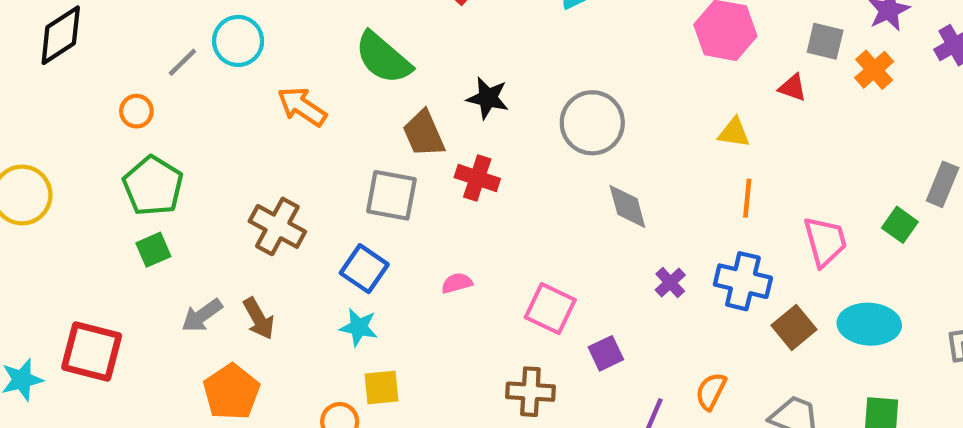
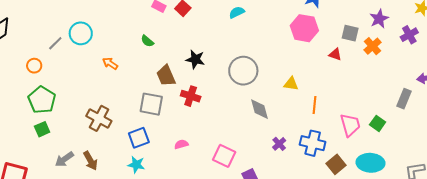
green semicircle: (383, 58) -> (147, 41), size x0.5
orange arrow: (302, 107) -> (110, 63), size x0.7
yellow triangle: (734, 133) -> (291, 84), moved
green square: (900, 225) -> (378, 123), moved
blue square: (364, 269) -> (139, 138), turned 35

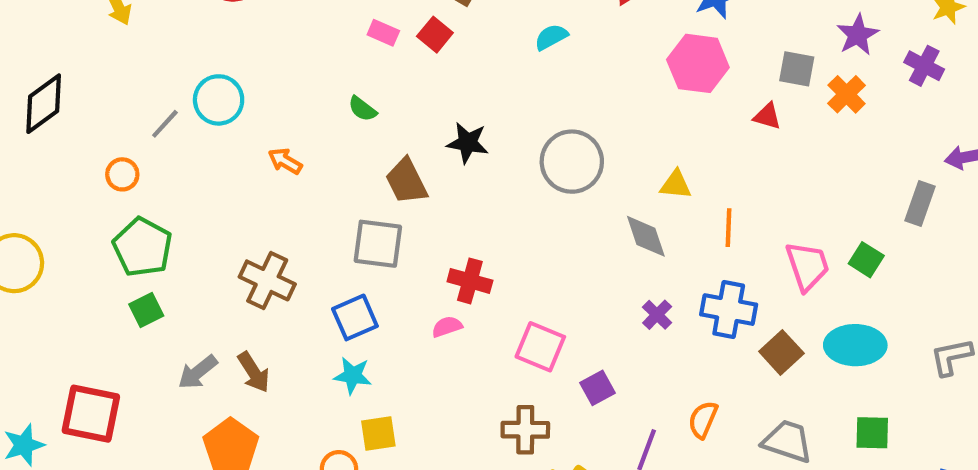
purple cross: (409, 35) -> (924, 66), turned -30
red cross: (191, 96) -> (470, 281), moved
gray diamond: (259, 109) -> (646, 236), moved

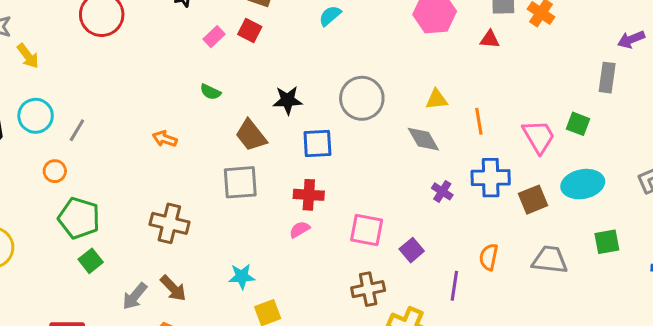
pink rectangle: (383, 33) -> (214, 37), turned -55
cyan circle: (219, 100) -> (36, 116), moved
blue square: (355, 317) -> (317, 144), moved, turned 32
brown square: (781, 352) -> (533, 200), turned 32

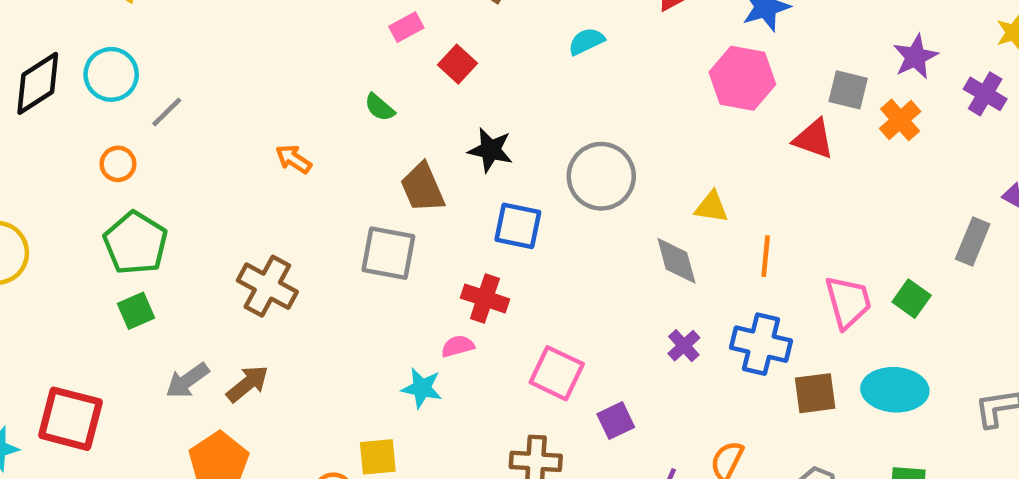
red square: (250, 31) -> (458, 64), moved
red triangle: (490, 39) -> (814, 139), size x1.4
cyan star: (242, 276) -> (422, 388), moved
brown arrow: (173, 288) -> (248, 384), turned -100

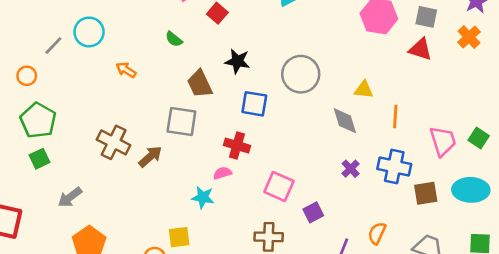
cyan circle: (111, 74) -> (89, 32), moved
gray square: (848, 90) -> (426, 17), moved
brown arrow: (248, 384) -> (150, 157), moved

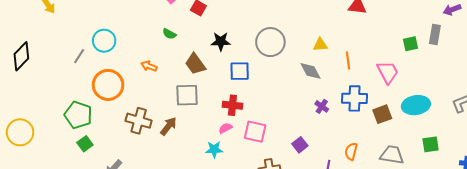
orange arrow: (126, 70) -> (149, 66), moved
orange circle: (27, 76) -> (108, 85), moved, size x2.0
green square: (479, 138) -> (410, 44), moved, turned -35
pink square: (279, 187) -> (255, 132), moved

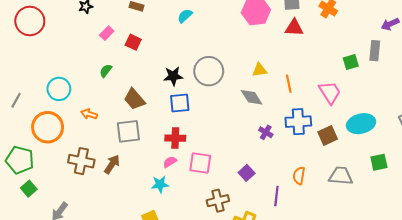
green semicircle: (169, 34) -> (106, 71), turned 104
cyan circle: (104, 41) -> (59, 89), moved
black star: (221, 41) -> (173, 76), moved
orange arrow: (149, 66) -> (89, 114), moved

